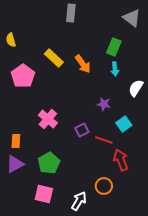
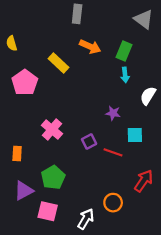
orange arrow: (83, 64) -> (90, 47), moved, turned -30
cyan square: (124, 124) -> (135, 135), turned 35
red arrow: (121, 160) -> (144, 181), moved, turned 55
purple triangle: (15, 164) -> (24, 191), moved

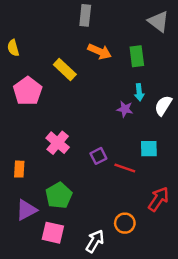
green rectangle: (124, 51) -> (137, 56), turned -30
cyan arrow: (125, 75) -> (139, 92), moved
purple star: (113, 113) -> (125, 109), moved

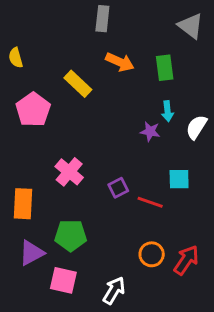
orange rectangle: (19, 169) -> (23, 204), size x1.5
green pentagon: (59, 196) -> (71, 236), turned 30
red arrow: (158, 199) -> (186, 260), moved
orange circle: (125, 223) -> (152, 254), moved

